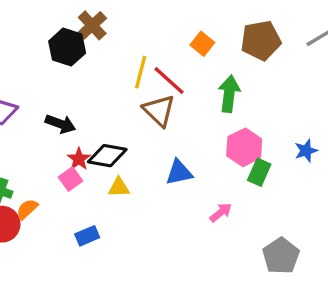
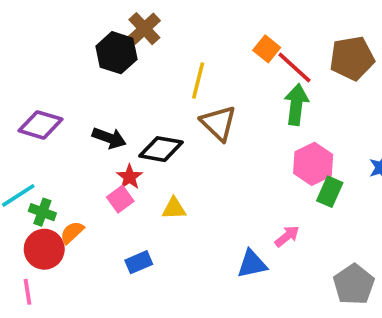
brown pentagon: (261, 40) -> (352, 58), moved
red line: (169, 80) -> (295, 67), moved
black diamond: (107, 156) -> (161, 149), moved
blue triangle: (179, 172) -> (252, 264), moved

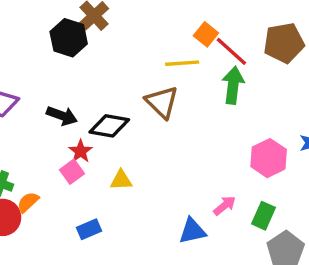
yellow line: (198, 80) -> (182, 63), moved, turned 72
pink hexagon: (313, 164) -> (269, 158), moved
green rectangle: (330, 192) -> (264, 216), moved

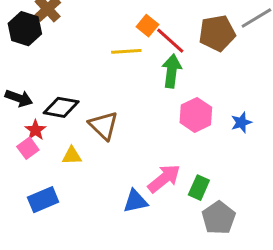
brown triangle: (162, 102) -> (104, 125), moved
pink hexagon: (269, 158) -> (196, 115), moved
pink arrow: (225, 206) -> (164, 178), size x1.6
blue rectangle: (89, 229) -> (43, 200), size x1.4

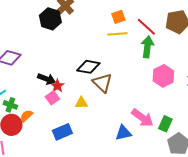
orange square: (147, 26) -> (118, 17), moved, turned 32
black arrow: (19, 98) -> (46, 79), moved
black diamond: (61, 107) -> (88, 67), moved
pink arrow: (164, 178) -> (142, 118), turned 75

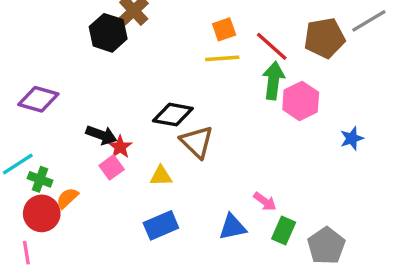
pink hexagon: (163, 76) -> (301, 101), moved
pink arrow: (142, 118) -> (265, 201), size x0.6
green rectangle: (165, 124) -> (284, 230), moved
blue rectangle: (62, 132) -> (161, 225), moved

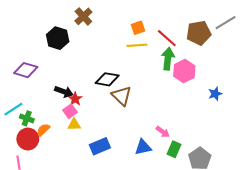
black hexagon: (108, 33) -> (58, 38), moved
yellow triangle: (161, 176) -> (74, 125), moved

